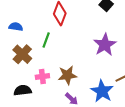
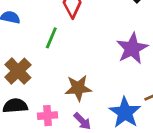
brown cross: (22, 54) -> (18, 71), moved
pink cross: (42, 76) -> (47, 116), moved

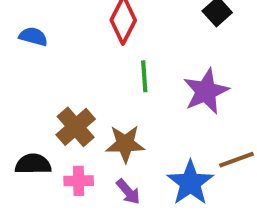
green line: (51, 38) -> (144, 76), moved, turned -30
brown cross: (18, 71) -> (76, 127), moved

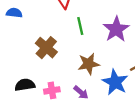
brown cross: (76, 127) -> (46, 48), moved
brown star: (125, 144) -> (89, 64), moved

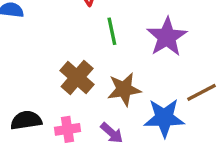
brown cross: (46, 48) -> (77, 77), moved
blue star: (115, 82) -> (164, 118), turned -30

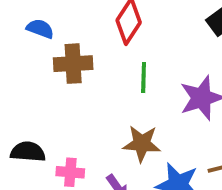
brown cross: (77, 77) -> (73, 64), moved, turned 32

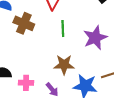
brown cross: (73, 64) -> (24, 23), turned 30

